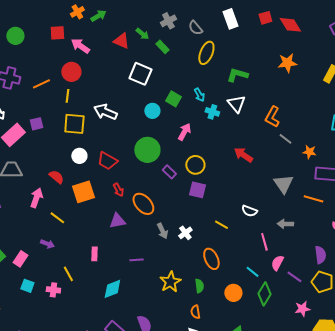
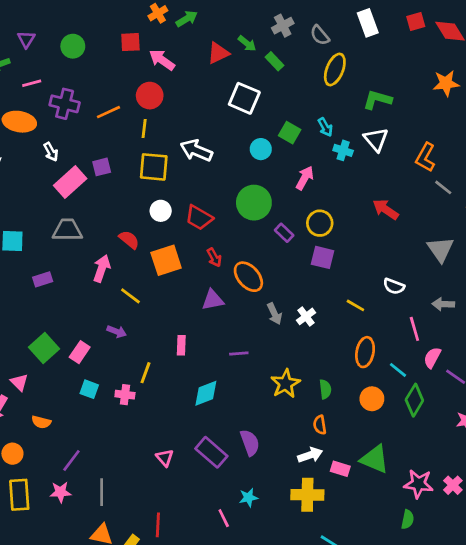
red triangle: (121, 41) -> (218, 53), turned -48
orange ellipse: (211, 259) -> (365, 352), moved, turned 35
yellow line: (68, 274) -> (146, 373), turned 49

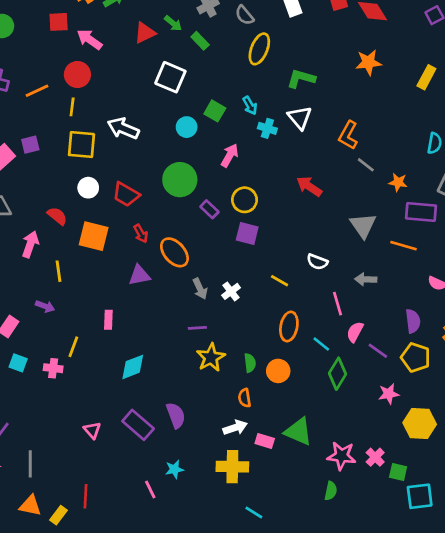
orange square: (166, 260) -> (94, 236), turned 32
yellow line: (130, 296) -> (59, 271), turned 45
purple line: (239, 353) -> (197, 328), moved
orange circle: (372, 399) -> (278, 371), moved

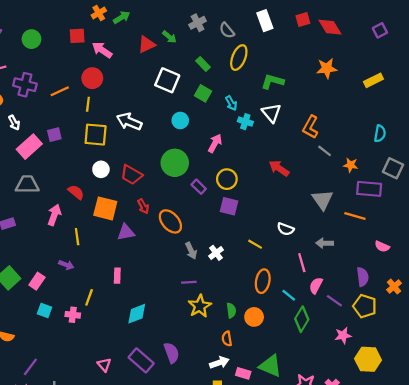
green rectangle: (200, 41) -> (203, 64), moved
yellow rectangle: (426, 77) -> (373, 80), turned 36
green square: (215, 111) -> (203, 93), moved
purple triangle: (139, 275) -> (126, 232), moved

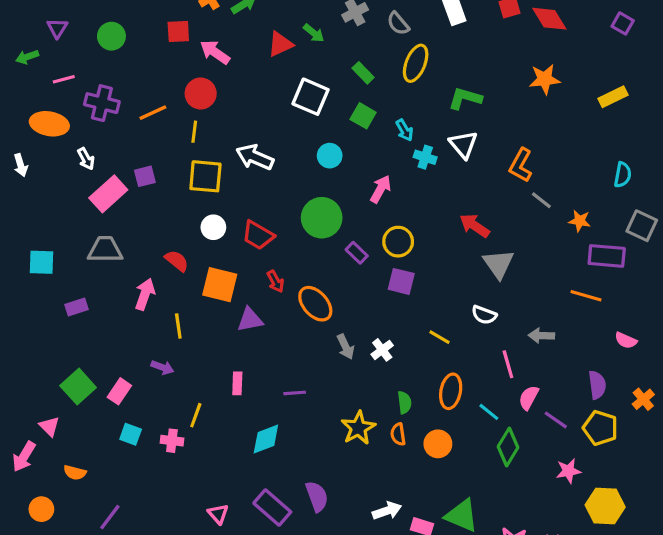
purple square: (380, 30) -> (623, 23), turned -32
gray triangle: (322, 200) -> (498, 264), moved
purple line: (189, 282) -> (295, 393), moved
green semicircle: (231, 310) -> (404, 402), moved
orange semicircle: (227, 339) -> (398, 434), moved

